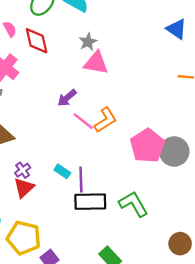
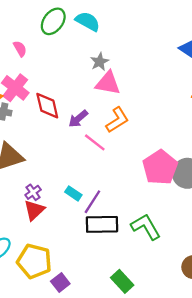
red diamond: (37, 41) -> (47, 106), moved
orange L-shape: (105, 120) -> (117, 120), moved
purple line: (81, 179) -> (92, 202), turned 35

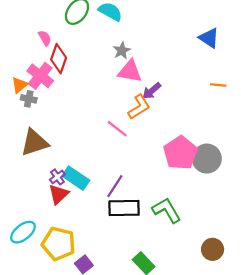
red diamond: (47, 106) -> (59, 59), moved, turned 32
purple arrow: (78, 119) -> (152, 91), moved
cyan rectangle: (73, 193) -> (76, 178), moved, size x1.6

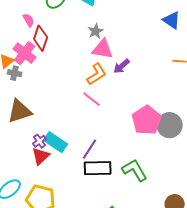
orange L-shape: (139, 107) -> (97, 74), moved

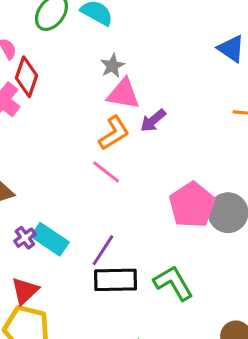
red triangle: (41, 156) -> (25, 291), moved

